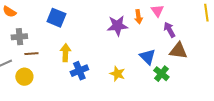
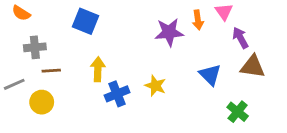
yellow star: (117, 74) -> (155, 86), moved
green cross: (161, 74) -> (238, 112), moved

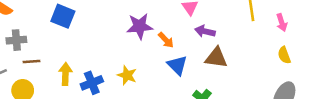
orange arrow: (198, 20) -> (166, 40), moved, turned -36
purple arrow: (240, 38) -> (205, 31), turned -48
yellow arrow: (98, 69) -> (65, 74), moved

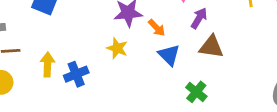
purple arrow: (205, 31) -> (199, 18), turned 108
yellow star: (127, 75) -> (117, 48), moved

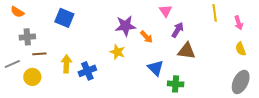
blue triangle: (169, 55) -> (156, 68), moved
green cross: (196, 92) -> (176, 84), turned -35

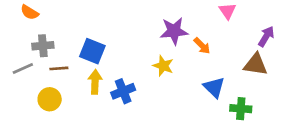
blue square: (64, 18) -> (92, 51), moved
purple arrow: (178, 30) -> (266, 36), moved
gray line: (12, 64) -> (23, 68), moved

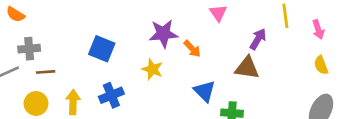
blue square: (92, 51) -> (102, 49), moved
yellow arrow: (95, 82) -> (73, 102), moved

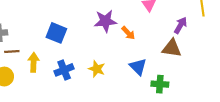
yellow star: (152, 69) -> (97, 69), moved
yellow arrow: (73, 102) -> (34, 62), moved

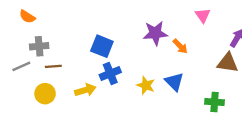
yellow arrow: (34, 62) -> (85, 90), moved, turned 72
blue triangle: (138, 67) -> (174, 82), moved
blue cross: (64, 70) -> (110, 73), moved

